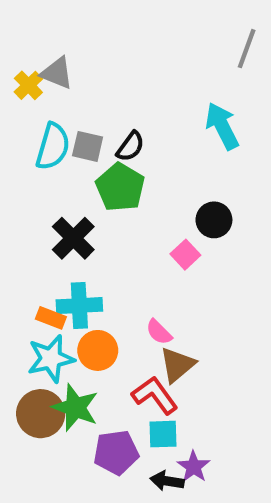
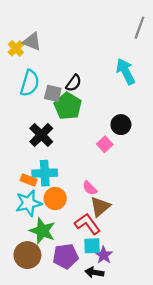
gray square: (88, 146) -> (53, 93), moved
brown circle: (41, 414) -> (27, 255), moved
purple star: (194, 467) -> (104, 255), moved

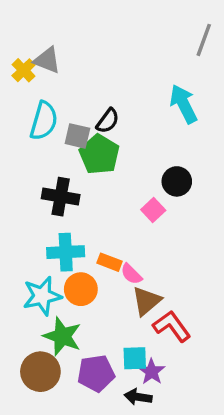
black cross: (41, 135) -> (61, 197), turned -35
orange rectangle: (29, 180) -> (109, 262), moved
red L-shape: (87, 224) -> (172, 326), moved

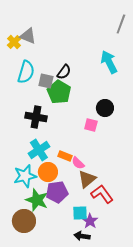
pink square: (153, 210) -> (91, 125), turned -32
cyan cross: (66, 252) -> (39, 150), turned -30
purple pentagon: (96, 373) -> (57, 192), moved

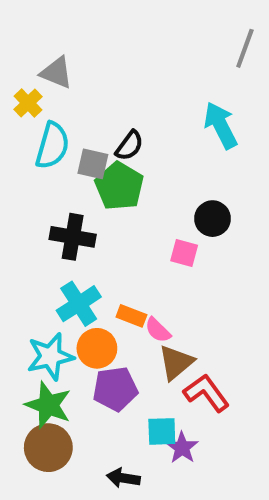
yellow cross: (14, 42) -> (28, 103), moved
green star: (37, 200) -> (48, 405), moved
black arrow: (82, 236) -> (123, 478), moved

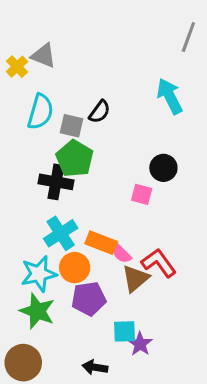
yellow cross: (28, 103) -> (17, 67), moved
green pentagon: (119, 186) -> (75, 159), moved
orange rectangle: (131, 316) -> (101, 243), size x1.4
red L-shape: (206, 393) -> (159, 263), moved
brown circle: (48, 448) -> (23, 363), moved

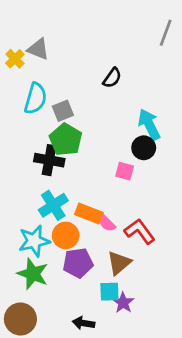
cyan arrow: (170, 96) -> (149, 124), moved
black semicircle: (100, 112) -> (112, 78), moved
gray square: (72, 126) -> (63, 111), turned -35
brown triangle: (135, 278) -> (119, 263), moved

